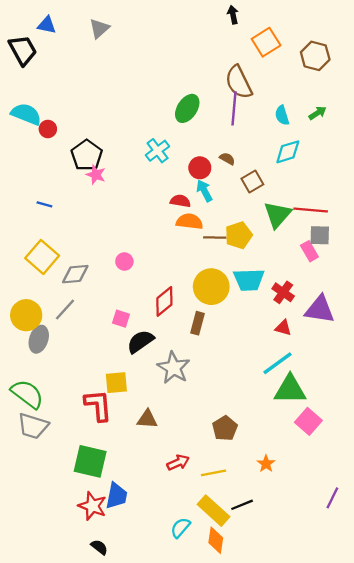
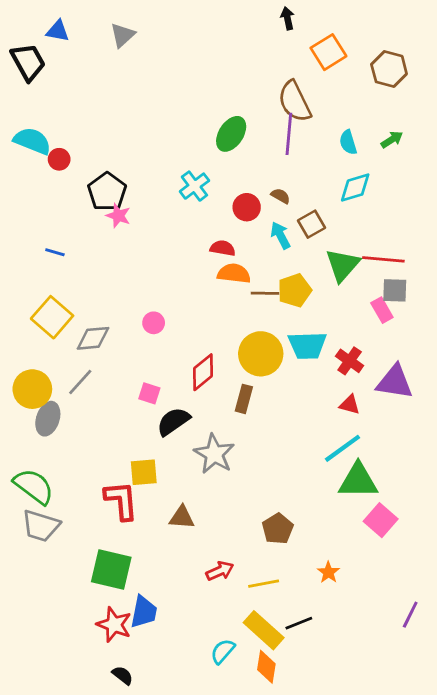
cyan arrow: (204, 191) -> (280, 235), moved

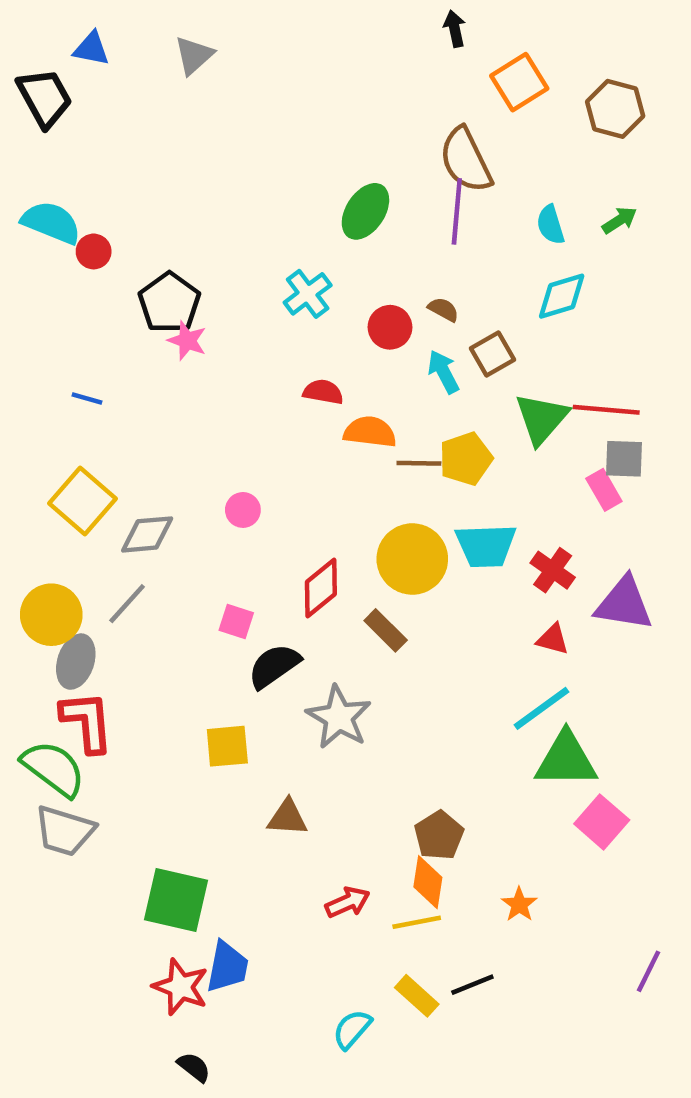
red semicircle: (223, 248) -> (323, 392), moved
brown rectangle: (244, 399) -> (386, 630), turned -60
red L-shape: (121, 500) -> (87, 722), moved
yellow rectangle: (264, 630) -> (417, 996), size x0.7
orange diamond: (266, 667) -> (428, 882), moved

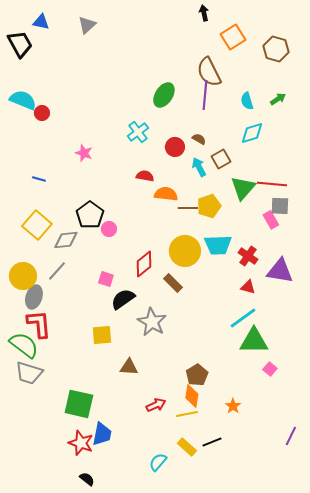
black pentagon: (169, 303) -> (90, 215), moved
pink square: (602, 822) -> (270, 369), size x0.6

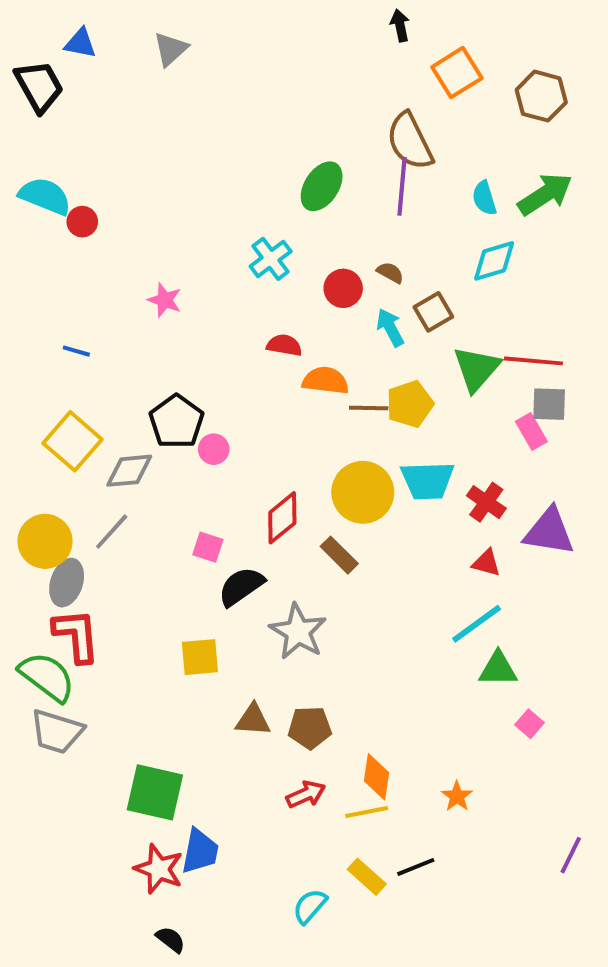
green arrow: (278, 99) -> (545, 194), size x1.8
green triangle: (254, 341) -> (498, 669), size x0.7
brown pentagon: (197, 375) -> (310, 728), moved, turned 30

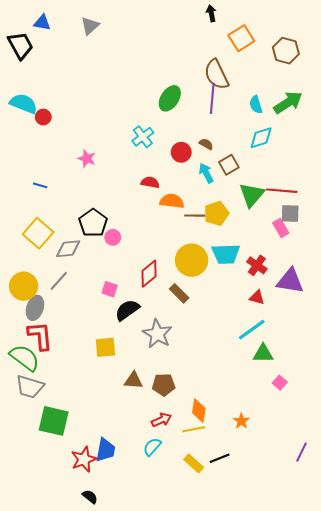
green square: (155, 792) -> (54, 421), moved
red star: (159, 869) -> (84, 459), turned 30
cyan semicircle: (310, 906) -> (152, 447), moved

